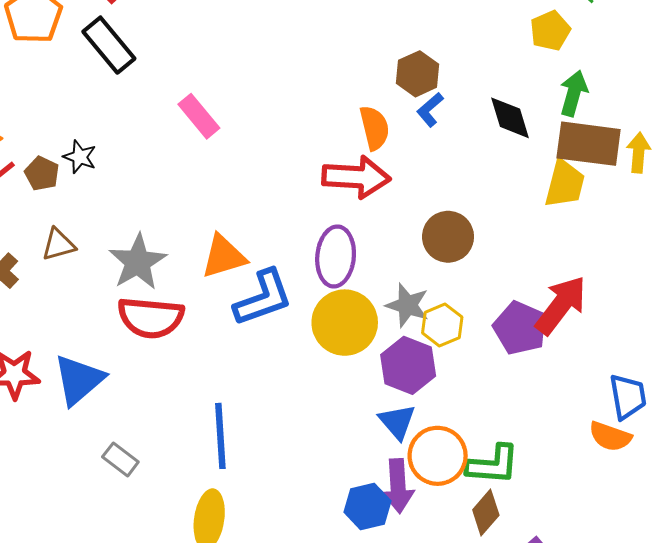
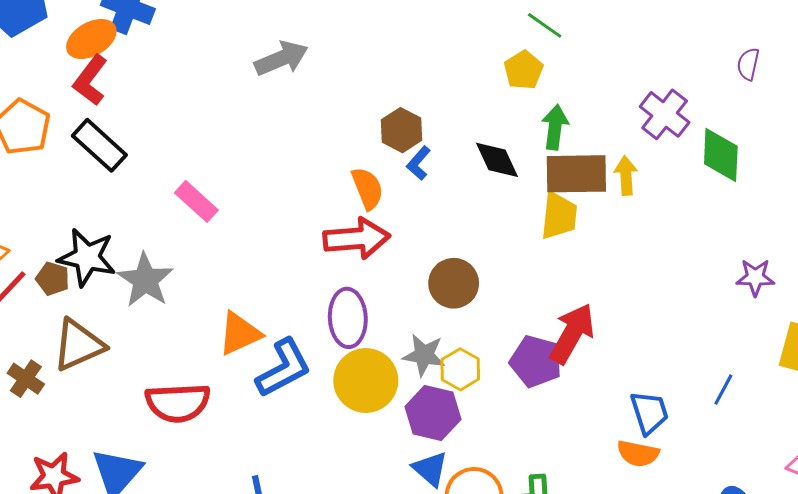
black star: (80, 157) -> (87, 257), size x1.8
brown triangle: (58, 245) -> (78, 345), size x1.6
gray star: (138, 262) -> (145, 280), moved

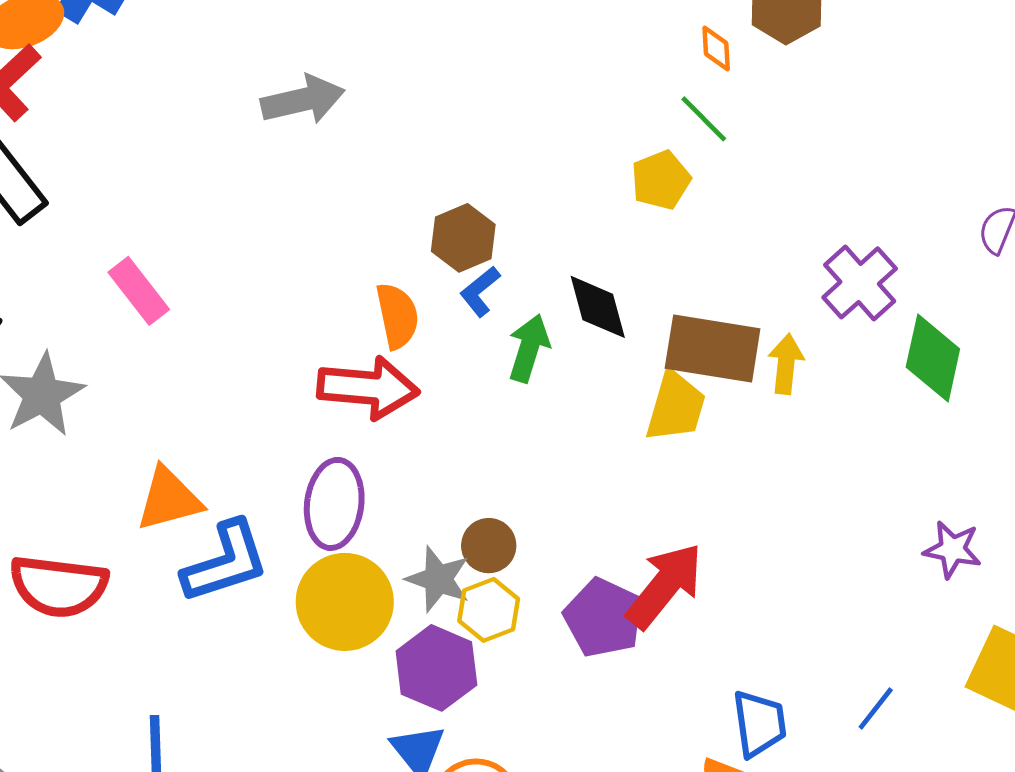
green arrow: (555, 127) -> (529, 348), moved
brown circle: (454, 283) -> (489, 546), moved, size x0.7

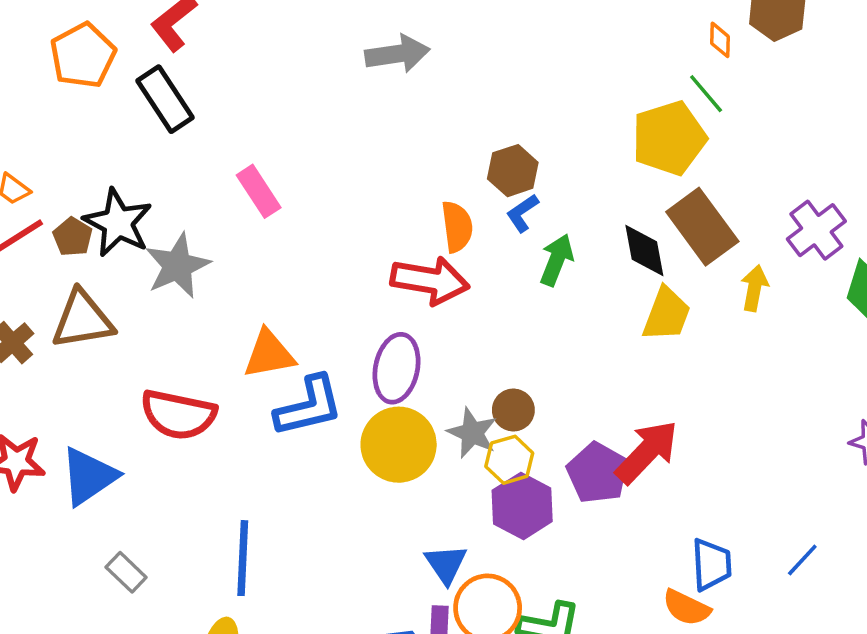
yellow pentagon: (661, 180) -> (669, 138), size x1.6
black diamond: (598, 307) -> (644, 250), moved
brown rectangle: (713, 349) -> (702, 227), moved, turned 40
purple hexagon: (436, 668) -> (522, 506), moved

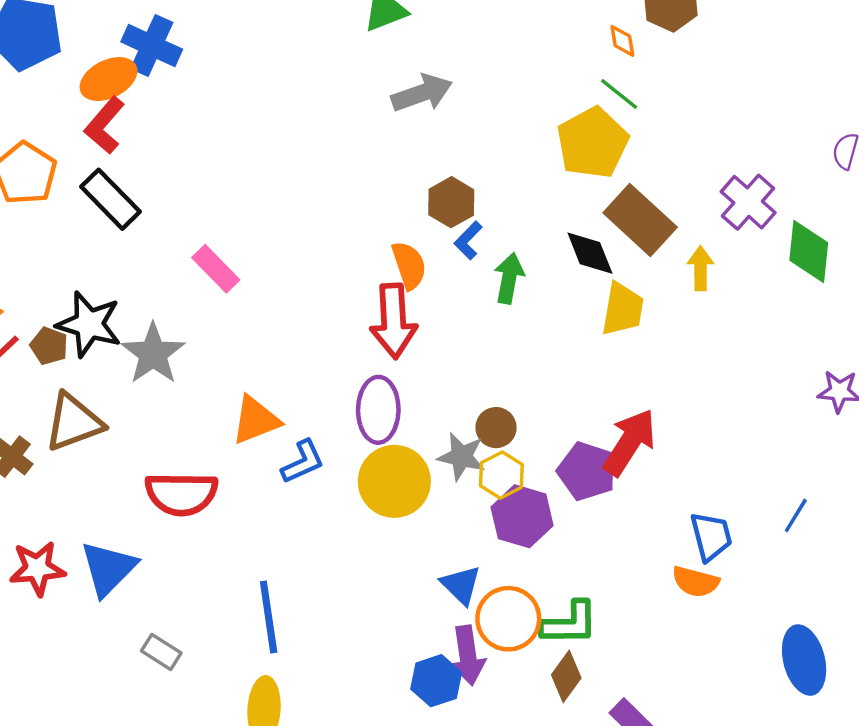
gray arrow: (397, 54) -> (422, 93), moved
red arrow: (430, 280) -> (394, 321), turned 88
blue L-shape: (309, 406) -> (303, 462), size x0.7

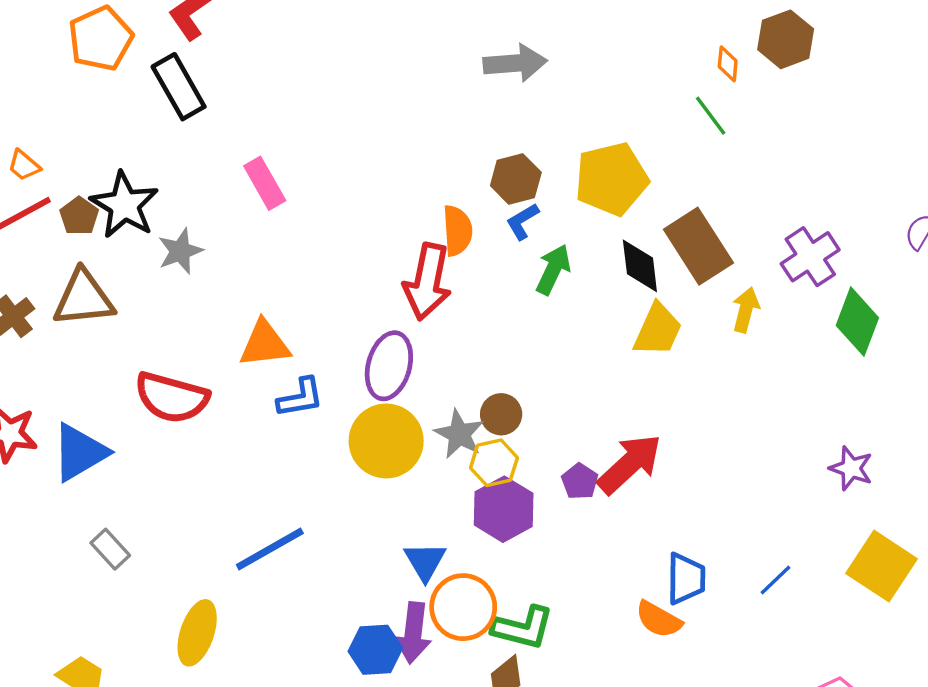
yellow pentagon: (592, 143) -> (611, 179), moved
gray star: (153, 354) -> (180, 251), size x0.7
purple pentagon: (587, 471) -> (580, 481), size x0.6
blue line: (269, 617) -> (270, 549), moved, turned 54

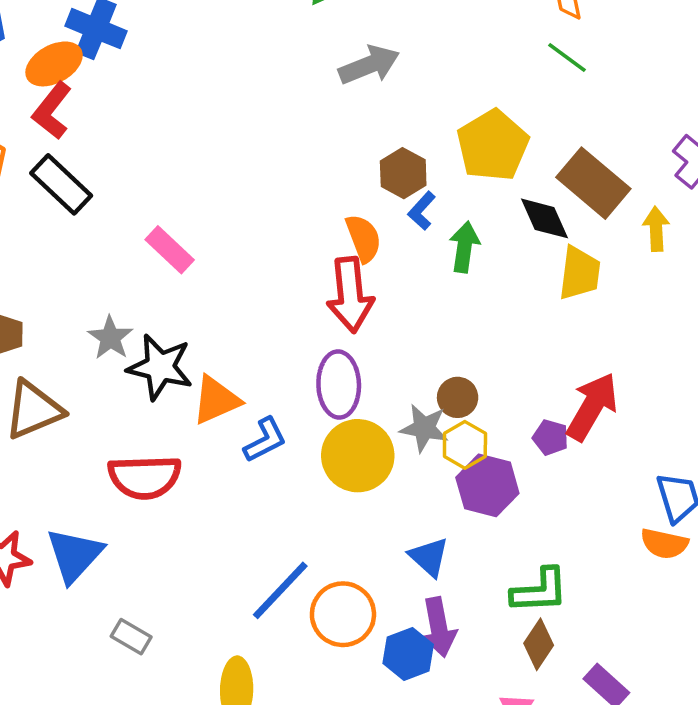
black star: (124, 205) -> (160, 367), moved
orange circle: (463, 607) -> (343, 614), moved

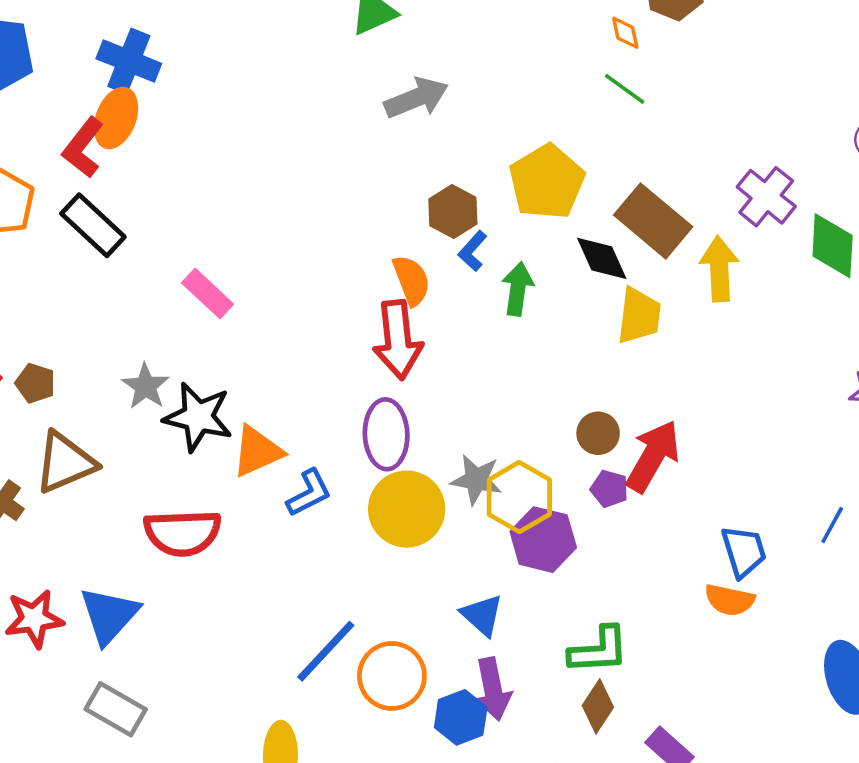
orange ellipse: (54, 64) -> (116, 118), moved, turned -40
yellow arrow: (656, 229) -> (719, 269), size x1.4
brown circle: (458, 397) -> (598, 433), moved
yellow hexagon: (465, 445) -> (519, 497), size x1.4
gray rectangle: (131, 637) -> (116, 709), moved, size x1.4

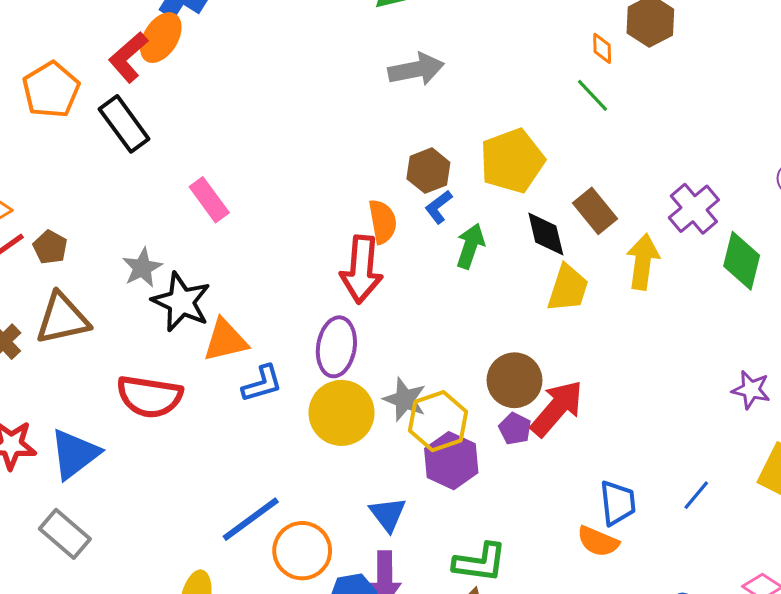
brown rectangle: (653, 221) -> (595, 211), size x0.7
brown circle: (598, 433) -> (514, 380), size x1.5

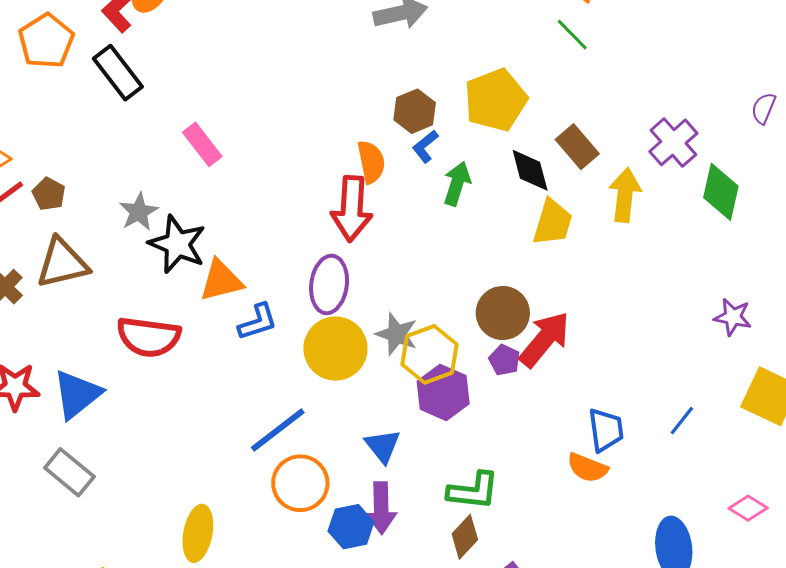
blue line: (251, 519) -> (278, 430), moved

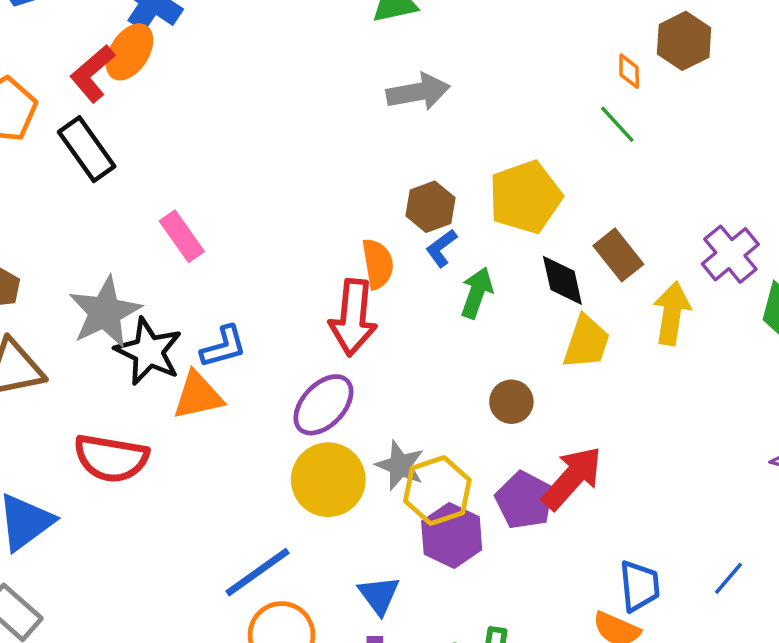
gray star: (139, 212) -> (105, 312), size x1.6
purple ellipse: (329, 284) -> (323, 405), turned 34
brown circle: (503, 313) -> (511, 402), moved, size x0.7
blue L-shape: (258, 322) -> (223, 347), moved
purple pentagon: (504, 360) -> (524, 500), size x1.6

